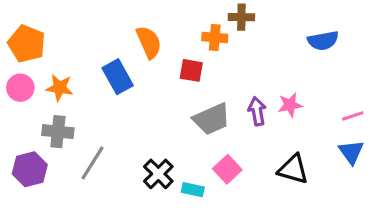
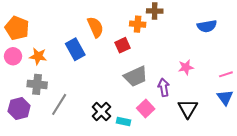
red square: (191, 70) -> (122, 45), turned -35
purple arrow: (257, 111) -> (164, 87), moved
black triangle: (293, 169) -> (188, 108), turned 45

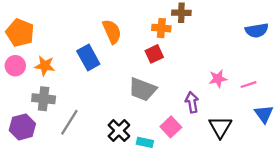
blue semicircle: (207, 26) -> (257, 30), moved
red square: (122, 45) -> (154, 54), moved
pink line: (226, 74) -> (249, 85), moved
gray trapezoid: (136, 76) -> (143, 89), moved, turned 45

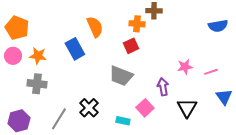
gray line: (69, 122) -> (59, 119), moved
purple hexagon: (22, 127) -> (19, 121), moved
black cross: (119, 131) -> (89, 108), moved

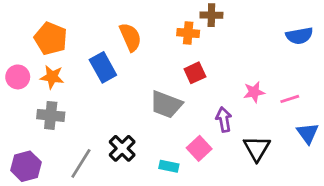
orange pentagon: (17, 28) -> (51, 38), moved
red square: (131, 46) -> (195, 73), moved

